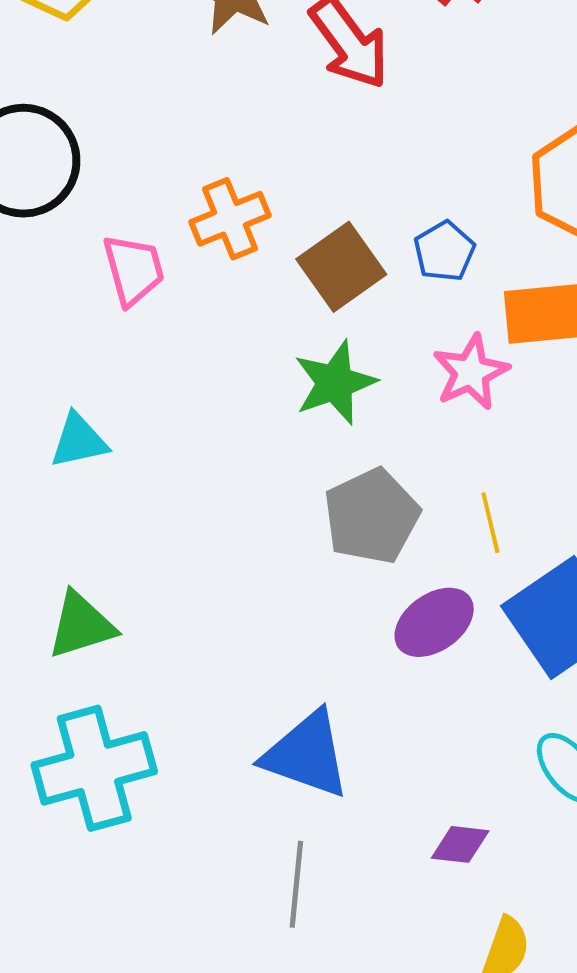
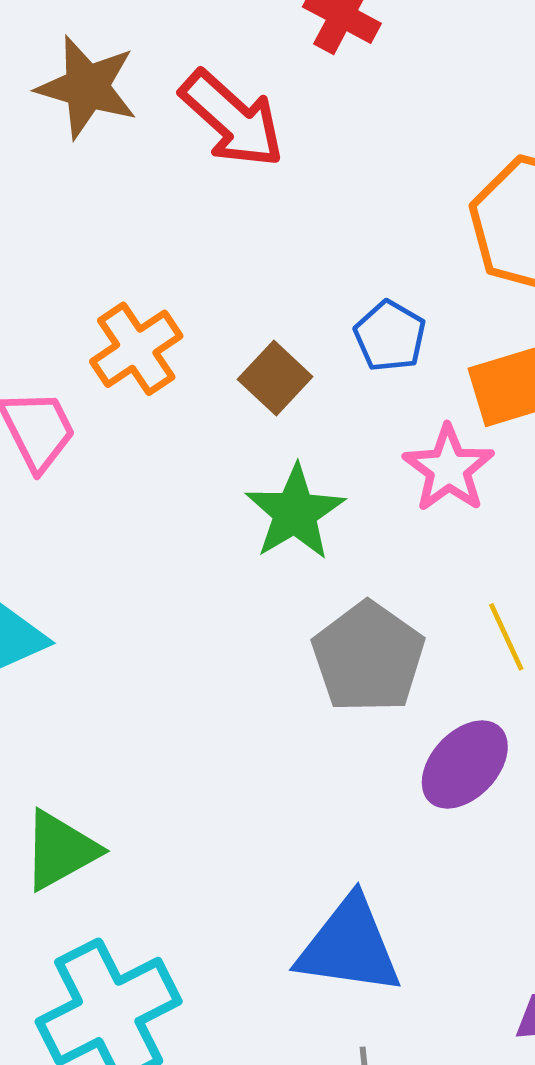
brown square: (341, 267) -> (275, 378), size x0.7

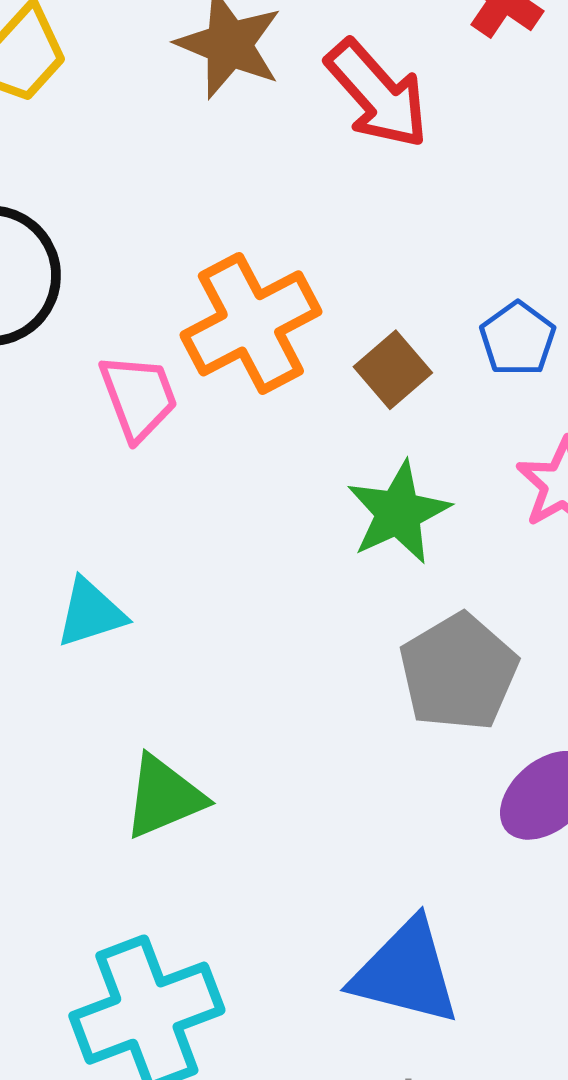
orange cross: (136, 349) -> (251, 323), size x1.4
green triangle: (60, 850) -> (164, 797), moved

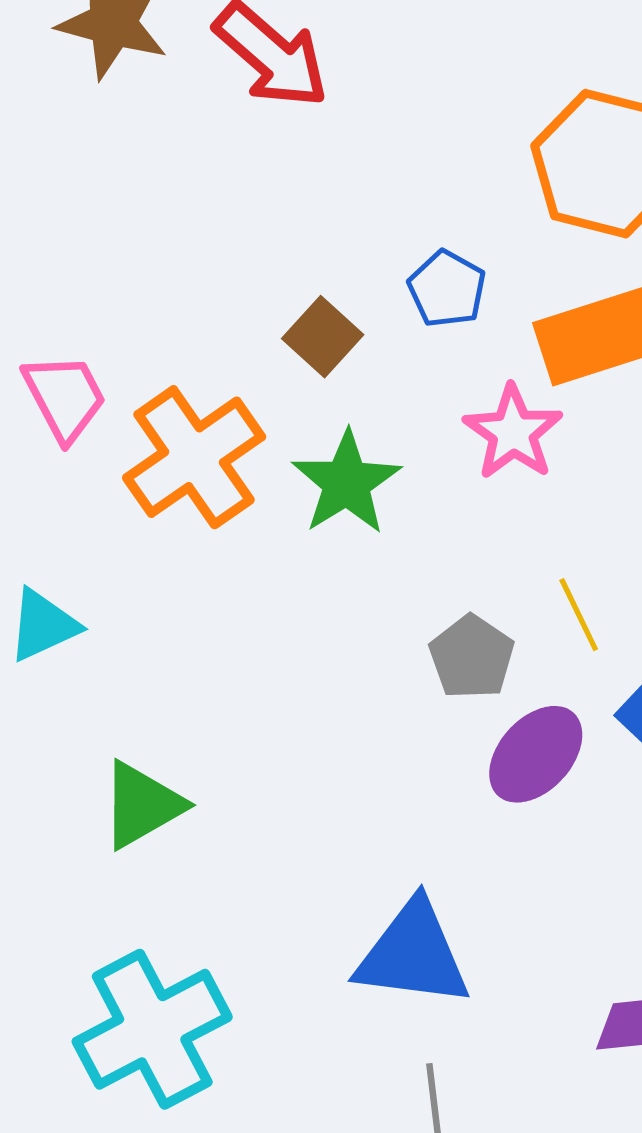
orange cross: (251, 323) -> (194, 457), moved
gray pentagon: (459, 672) -> (472, 657), moved, size x0.7

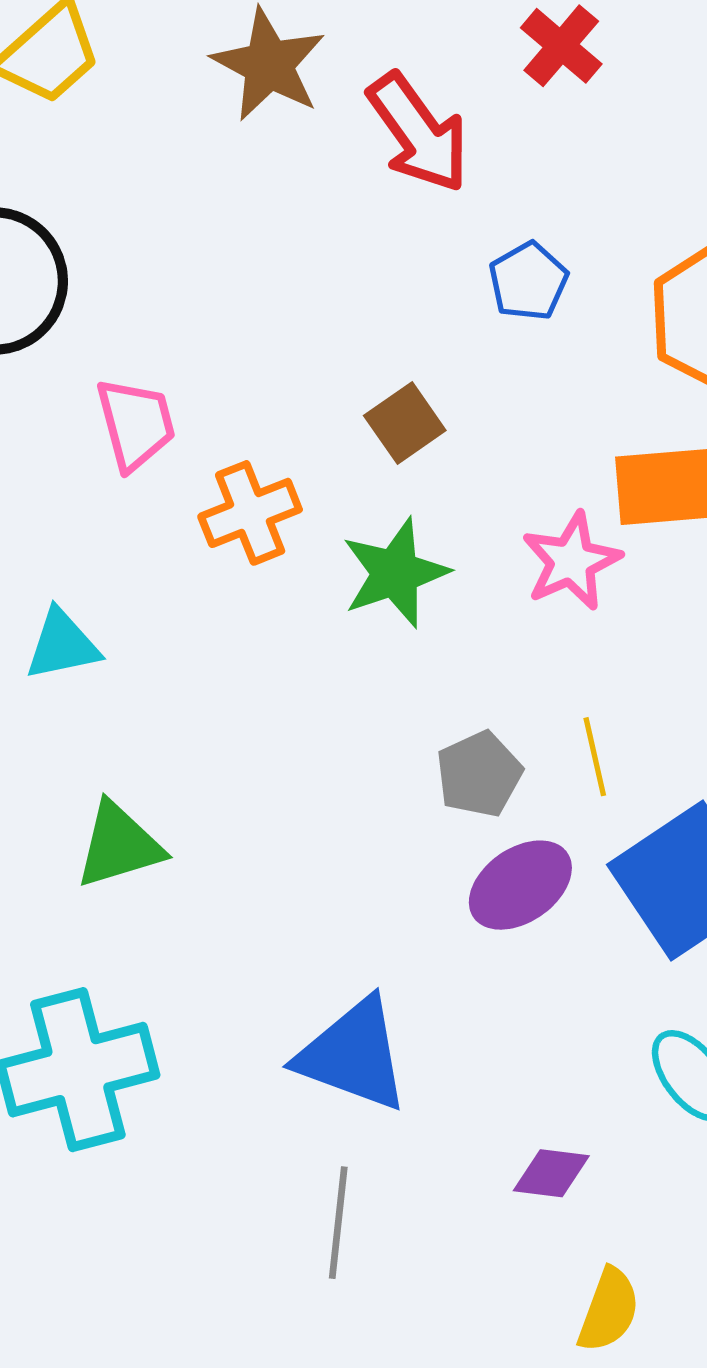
blue pentagon: (447, 289) -> (528, 281), moved
orange cross: (194, 457) -> (250, 513), size x0.7

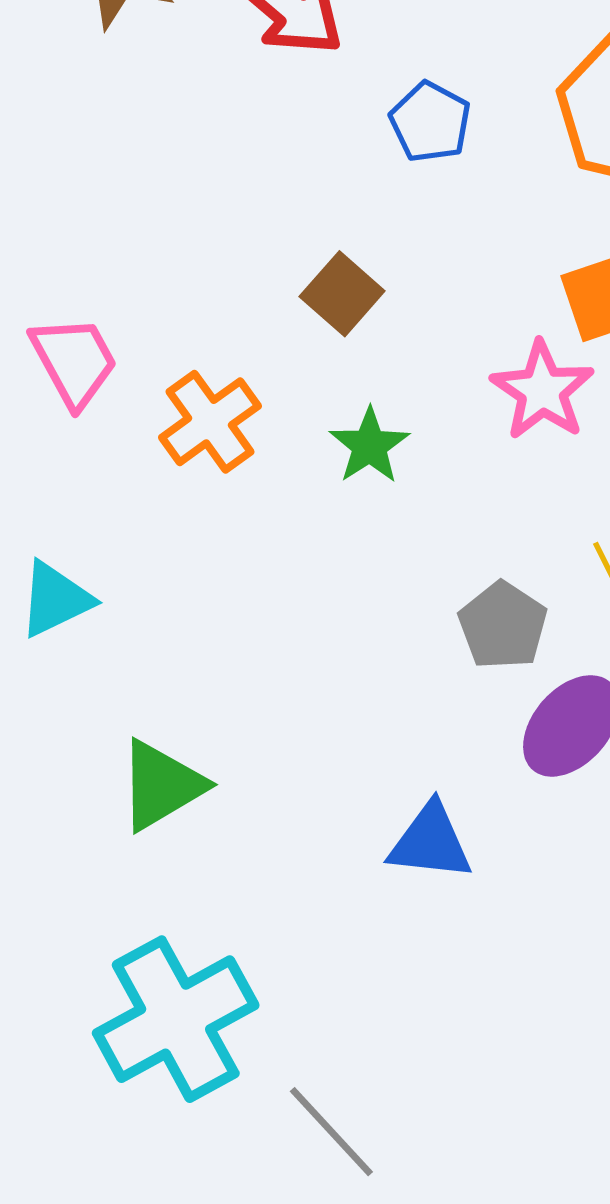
green star: (395, 573) -> (369, 446), size x0.7
blue triangle: (353, 1055) -> (430, 842), moved, size x0.7
gray line: (338, 1223) -> (331, 1132), moved, turned -35

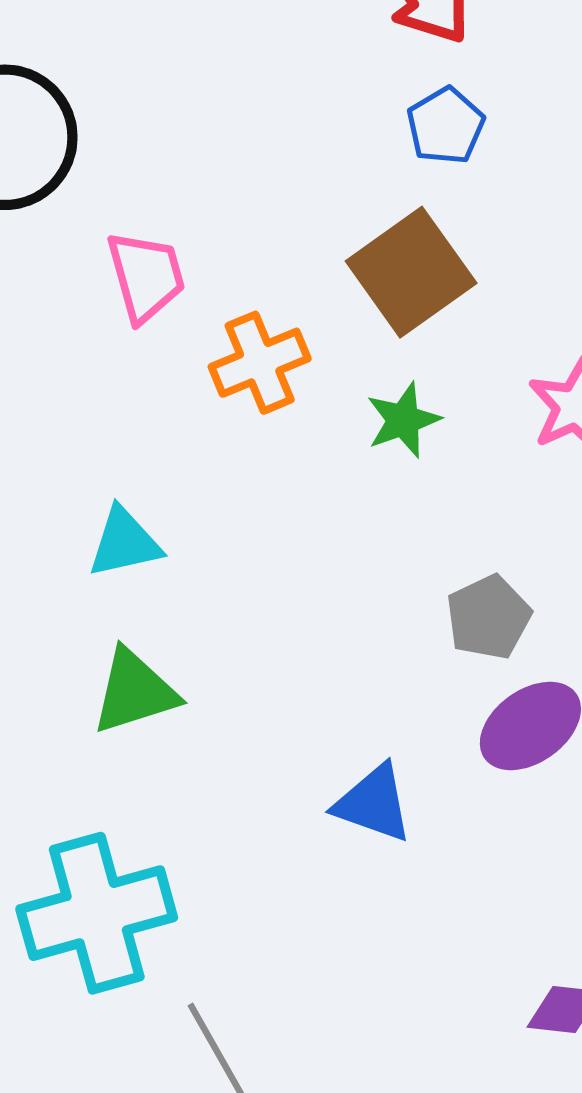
blue pentagon: (430, 122) -> (446, 126), moved
brown square: (342, 294) -> (411, 272), size x1.6
cyan triangle: (55, 599) -> (125, 543), moved

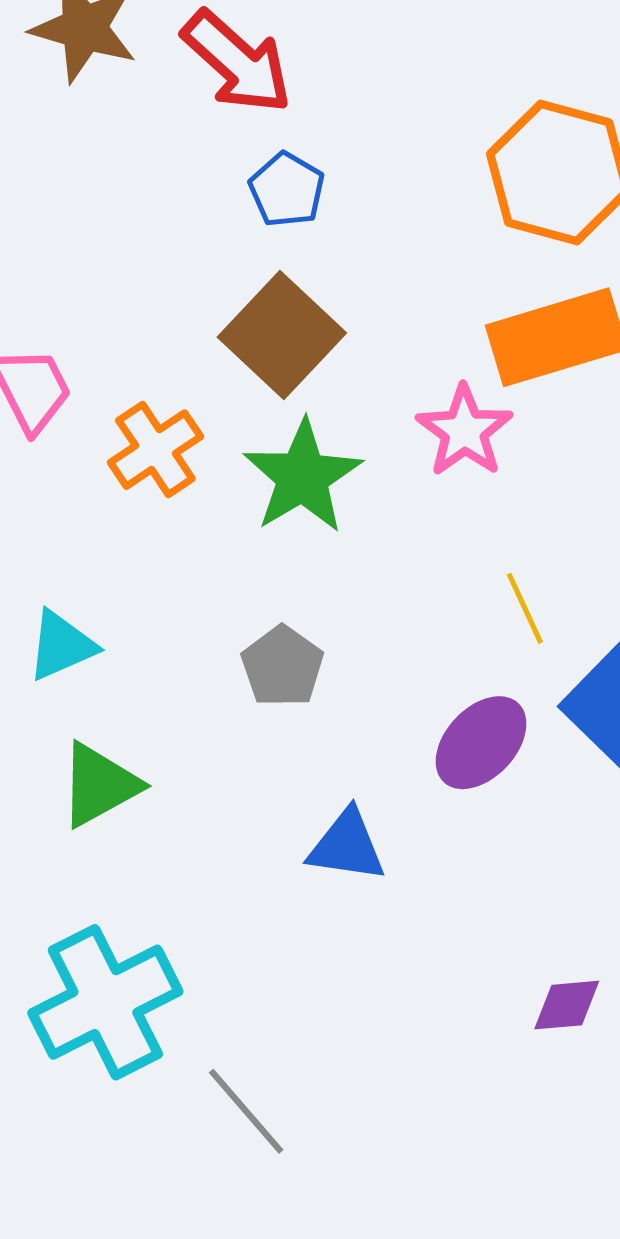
green star: (403, 420) -> (303, 477), size x1.6
gray pentagon: (488, 617) -> (282, 666), moved

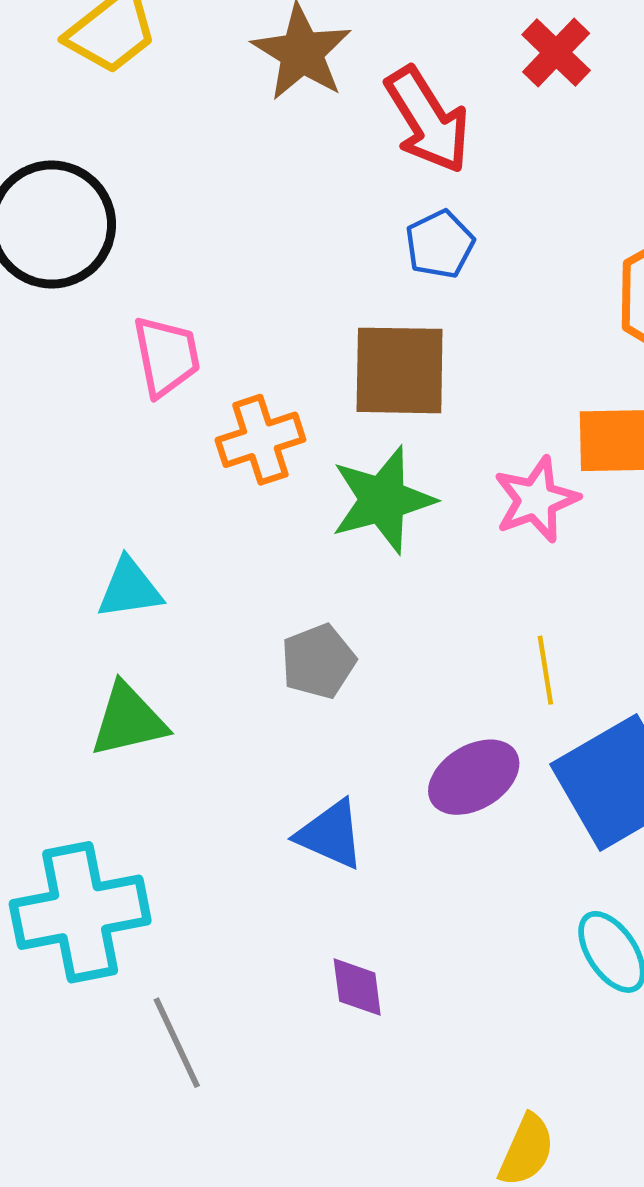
brown square: (282, 335) -> (400, 370), turned 32
purple diamond: (567, 1005) -> (357, 987), moved, turned 72

